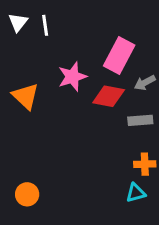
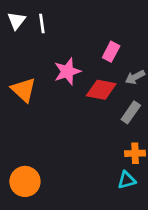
pink rectangle: (119, 55) -> (111, 52), size x0.6
gray rectangle: (140, 120) -> (131, 112), turned -50
orange circle: (27, 194) -> (25, 181), size x1.4

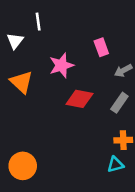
white triangle: (17, 21) -> (15, 41), moved
pink rectangle: (111, 52) -> (101, 47), turned -48
red diamond: (101, 90) -> (79, 99), moved

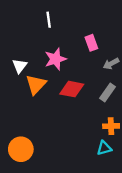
white line: (38, 22) -> (49, 20), moved
white triangle: (15, 41) -> (20, 66), moved
orange triangle: (21, 82) -> (36, 84), moved, turned 30

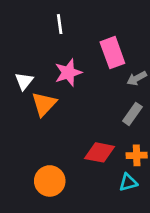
pink rectangle: (91, 43) -> (112, 53), size x1.5
red diamond: (72, 89) -> (100, 152), moved
orange circle: (21, 149) -> (50, 181), moved

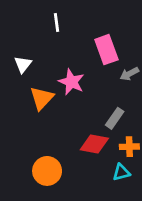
pink star: (68, 73) -> (71, 82), moved, turned -30
white triangle: (24, 81) -> (23, 64), moved
gray rectangle: (132, 114) -> (115, 118), moved

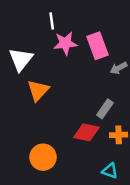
white triangle: (23, 64) -> (21, 59), size x1.5
pink star: (71, 82) -> (65, 43), moved, turned -30
cyan triangle: (121, 172) -> (110, 171), moved, turned 35

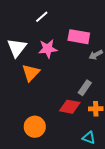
white line: (52, 21) -> (42, 17), turned 56
pink star: (65, 43) -> (48, 49), moved
pink rectangle: (98, 46) -> (79, 37), turned -60

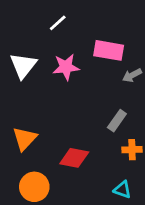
orange triangle: (31, 73) -> (25, 139), moved
red diamond: (70, 107) -> (74, 158), moved
orange circle: (35, 127) -> (34, 187), moved

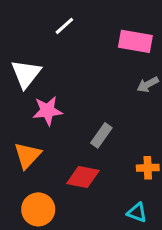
pink rectangle: (109, 50) -> (135, 41), moved
pink star: (66, 67) -> (47, 111), moved
gray rectangle: (117, 121) -> (101, 135), moved

